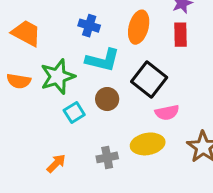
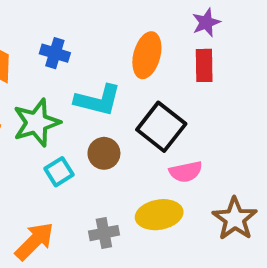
blue cross: (89, 26) -> (55, 53), moved
orange arrow: (56, 163) -> (34, 241), size x1.5

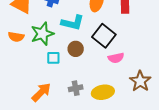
cyan square: (59, 172) -> (53, 58), turned 32
yellow ellipse: (159, 215) -> (103, 92), moved

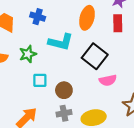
green star: (42, 34) -> (28, 54), size x0.7
brown circle: (76, 49) -> (64, 90), moved

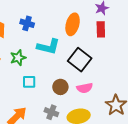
pink semicircle: (108, 80) -> (85, 88), moved
brown circle: (64, 90) -> (60, 87), moved
gray cross: (64, 113) -> (51, 112), turned 32

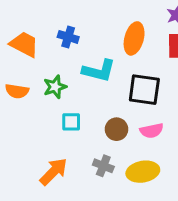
black square: (80, 60) -> (144, 90), turned -30

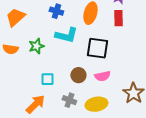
blue cross: (68, 37) -> (56, 11), moved
orange trapezoid: (24, 44) -> (15, 17), turned -70
cyan square: (71, 122) -> (47, 79), moved

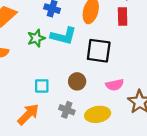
green star: (36, 46) -> (36, 38), moved
pink semicircle: (102, 76) -> (115, 85), moved

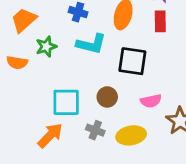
green star: (36, 38) -> (46, 47), moved
cyan square: (42, 86) -> (66, 102), size x1.6

